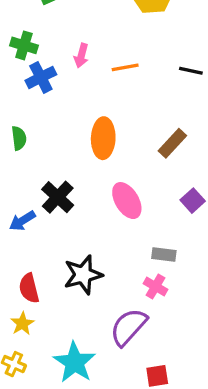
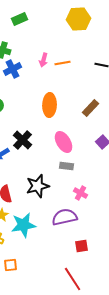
pink arrow: (81, 56) -> (44, 60), moved
gray rectangle: (164, 254) -> (67, 166), moved
purple semicircle: (129, 327) -> (65, 217), turned 35
cyan star: (75, 362) -> (24, 225), moved, turned 30

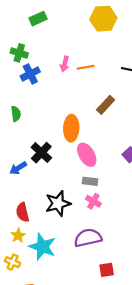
orange ellipse: (50, 105) -> (71, 128), moved
brown rectangle: (91, 108) -> (106, 105), moved
pink cross: (81, 193) -> (93, 201), moved
cyan star: (24, 225) -> (42, 247), turned 30

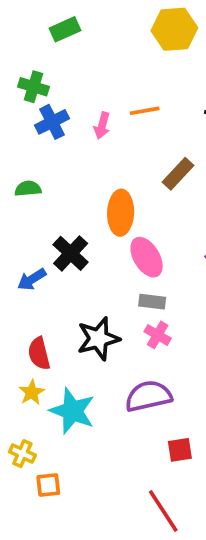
pink arrow: (65, 64) -> (102, 126), moved
green semicircle: (16, 114) -> (28, 189), turned -88
yellow cross: (13, 262) -> (22, 454), moved

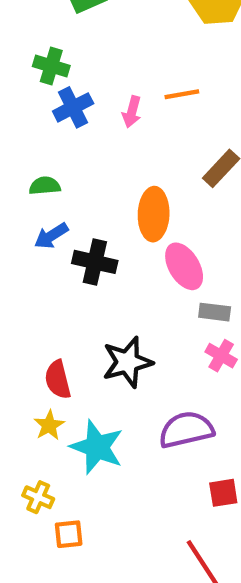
black cross: (71, 253) -> (95, 262), turned -30
blue arrow: (32, 279) -> (51, 236), moved
gray rectangle: (152, 302) -> (215, 312), moved
pink cross: (158, 335) -> (221, 356), moved

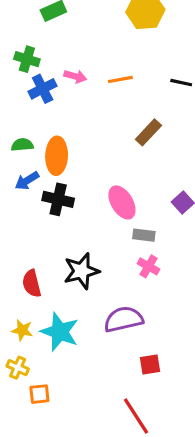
pink arrow: (132, 112) -> (75, 76), moved, turned -90
orange ellipse: (154, 214) -> (57, 156), moved
yellow star: (49, 425) -> (22, 330), moved, turned -30

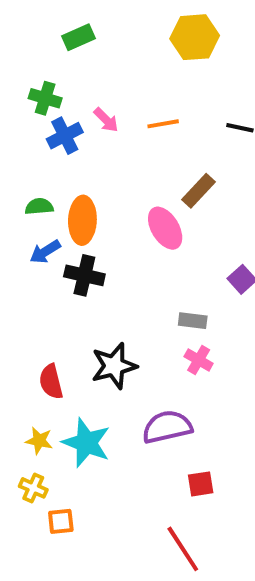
pink arrow: (75, 76) -> (106, 120), turned 30
pink ellipse: (122, 202) -> (165, 228), moved

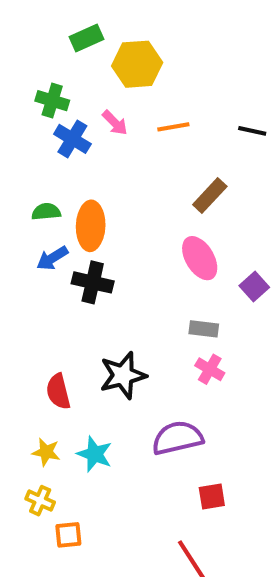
yellow hexagon: (195, 37) -> (137, 64), moved
blue cross: (65, 136) -> (72, 139), turned -32
pink ellipse: (165, 228) -> (200, 258), moved
cyan star: (86, 443) -> (95, 454), size x0.7

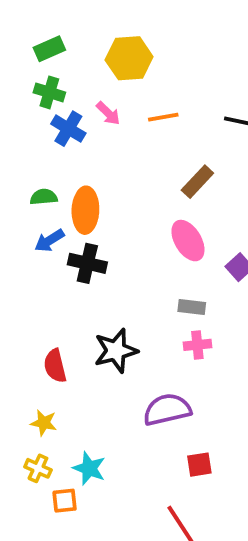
green rectangle: (87, 38) -> (49, 49), moved
pink cross: (210, 369) -> (197, 345), turned -36
cyan star: (95, 454) -> (89, 468), moved

